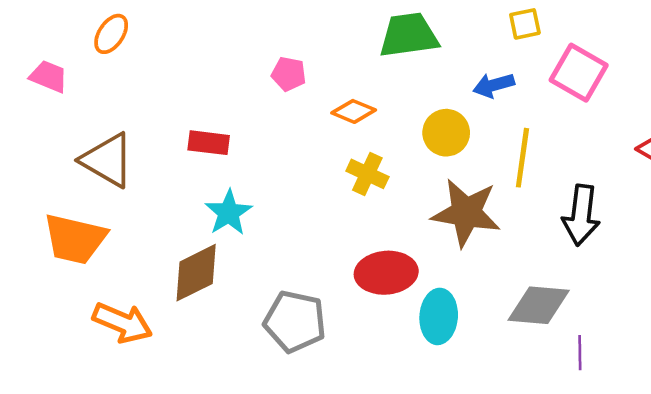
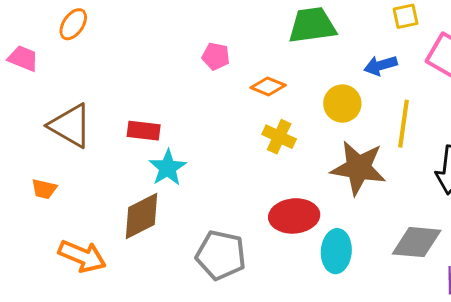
red rectangle: (209, 143) -> (144, 131), moved
orange trapezoid: (75, 239) -> (44, 189), size x0.5

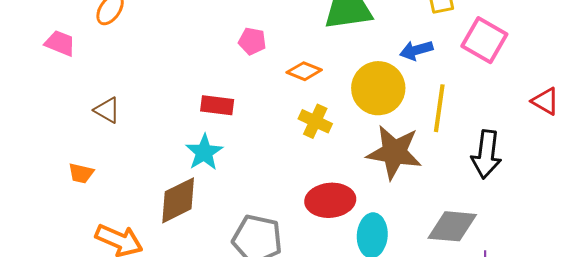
yellow circle: (342, 104) -> (378, 88), size x1.4
brown triangle: (70, 126) -> (107, 110), size x0.6
red rectangle: (144, 131) -> (217, 105), moved

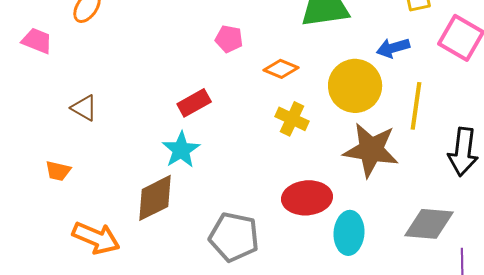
red rectangle: (217, 105) -> (194, 103), turned -36

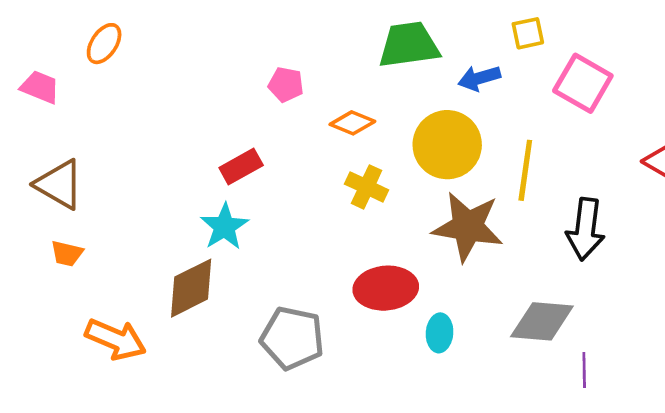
blue arrow: (393, 48) -> (479, 78), moved
brown triangle: (84, 108) -> (59, 184), moved, size x1.5
cyan ellipse: (349, 233) -> (440, 333), size x0.7

